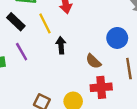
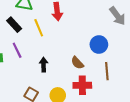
black arrow: (61, 45) -> (44, 65), moved

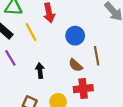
blue circle: (99, 44) -> (75, 36), moved
brown line: (107, 71) -> (97, 56), moved

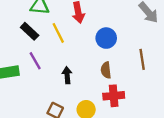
brown line: (97, 56) -> (142, 59), moved
brown semicircle: (76, 65) -> (106, 70), turned 40

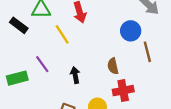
black rectangle: (30, 31) -> (19, 25), moved
blue circle: (106, 38) -> (131, 31), moved

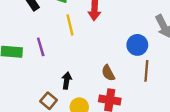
brown semicircle: (113, 66) -> (108, 73), turned -35
black arrow: (75, 75) -> (67, 81), moved

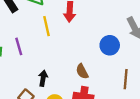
brown line: (146, 71) -> (126, 79), moved

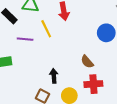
purple line: (19, 46) -> (25, 39), moved, turned -56

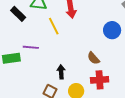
purple line: (25, 39) -> (31, 47), moved

